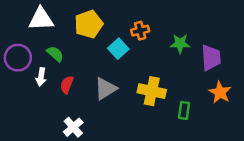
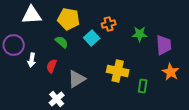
yellow pentagon: (89, 24) -> (69, 19), turned 30
green semicircle: (55, 54) -> (62, 42), moved
gray triangle: (105, 89) -> (77, 79), moved

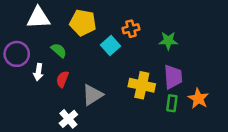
green semicircle: (62, 42) -> (59, 50), moved
purple trapezoid: (164, 45) -> (173, 77), moved
orange star: (171, 72) -> (198, 98), moved

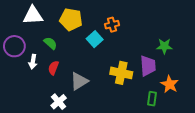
green star: (168, 41) -> (164, 46), moved
green rectangle: (172, 103) -> (152, 99), moved

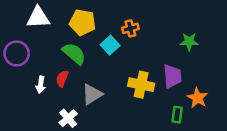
green semicircle: (50, 43) -> (74, 54), moved, size x1.5
green star: (164, 46) -> (189, 42), moved
white arrow: (33, 62) -> (41, 85), moved

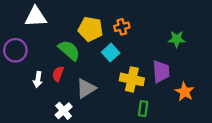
yellow pentagon: (82, 22) -> (90, 29), moved
cyan square: (110, 45) -> (111, 53), moved
green rectangle: (177, 115) -> (143, 109), moved

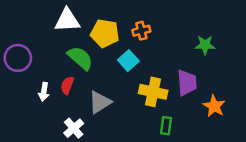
white triangle: (36, 17) -> (67, 20), moved

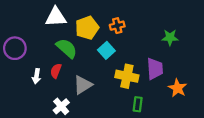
yellow pentagon: (105, 33) -> (87, 28), turned -30

